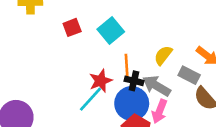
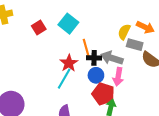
yellow semicircle: (163, 55) -> (124, 32), moved
blue circle: (132, 103) -> (96, 75), size x0.6

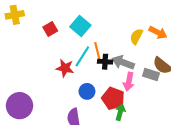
gray rectangle: (135, 45) -> (151, 74), moved
red star: (69, 63) -> (65, 68), moved, turned -30
blue circle: (96, 75) -> (87, 91), moved
cyan line: (64, 79) -> (82, 56), moved

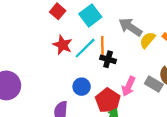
red square: (50, 29) -> (58, 11), turned -32
gray arrow: (123, 62) -> (130, 27), moved
red star: (65, 68) -> (63, 45), moved

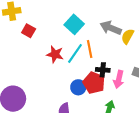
red square: (58, 11) -> (29, 31), moved
black cross: (108, 59) -> (103, 70), moved
red pentagon: (108, 100) -> (94, 83), moved

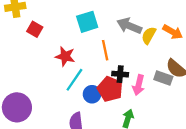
cyan square: (74, 24) -> (87, 22), turned 30
cyan line: (75, 53) -> (74, 80), moved

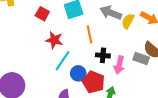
red square: (35, 29) -> (42, 14), moved
red pentagon: (110, 89) -> (93, 82), moved

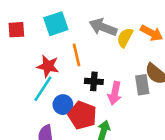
red square: (42, 14) -> (16, 30), turned -32
red star: (54, 40) -> (48, 66), moved
gray rectangle: (141, 59) -> (142, 85), turned 63

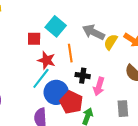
cyan square: (56, 24) -> (56, 26), turned -36
red square: (16, 30) -> (34, 39), moved
gray rectangle: (142, 85) -> (123, 109), moved
blue circle: (63, 105) -> (56, 92), size x1.5

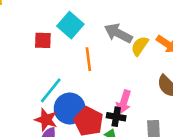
red star: (46, 60) -> (46, 120), moved
black cross: (83, 76) -> (116, 117), moved

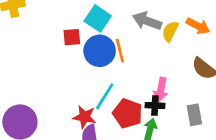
cyan line: (51, 90) -> (105, 96), moved
blue circle: (70, 109) -> (100, 51), moved

